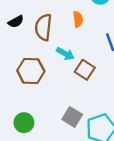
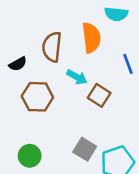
orange semicircle: (78, 19) -> (91, 38), size x1.6
black semicircle: (16, 22) -> (18, 64), moved

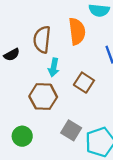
cyan arrow: (77, 77) -> (54, 67), moved, turned 72
brown hexagon: (37, 97) -> (43, 97), moved

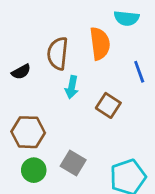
brown hexagon: (43, 97) -> (28, 132), moved
gray square: (71, 130) -> (73, 163), moved

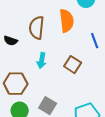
black semicircle: (21, 72) -> (11, 41), turned 48
cyan arrow: (72, 87) -> (42, 61), moved

